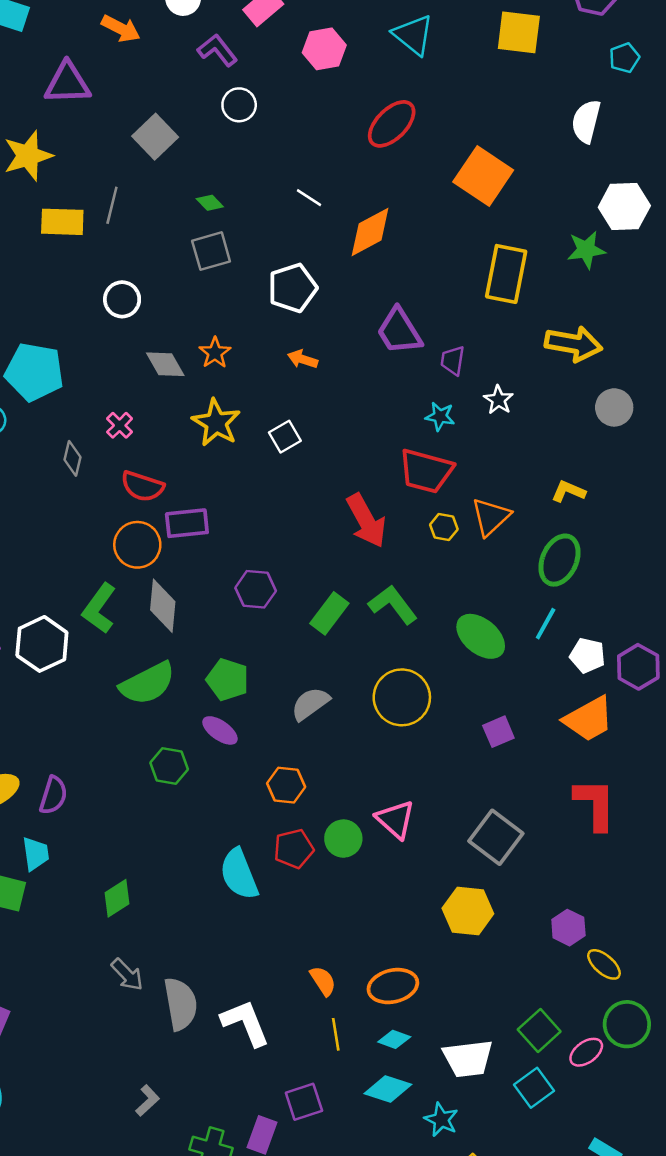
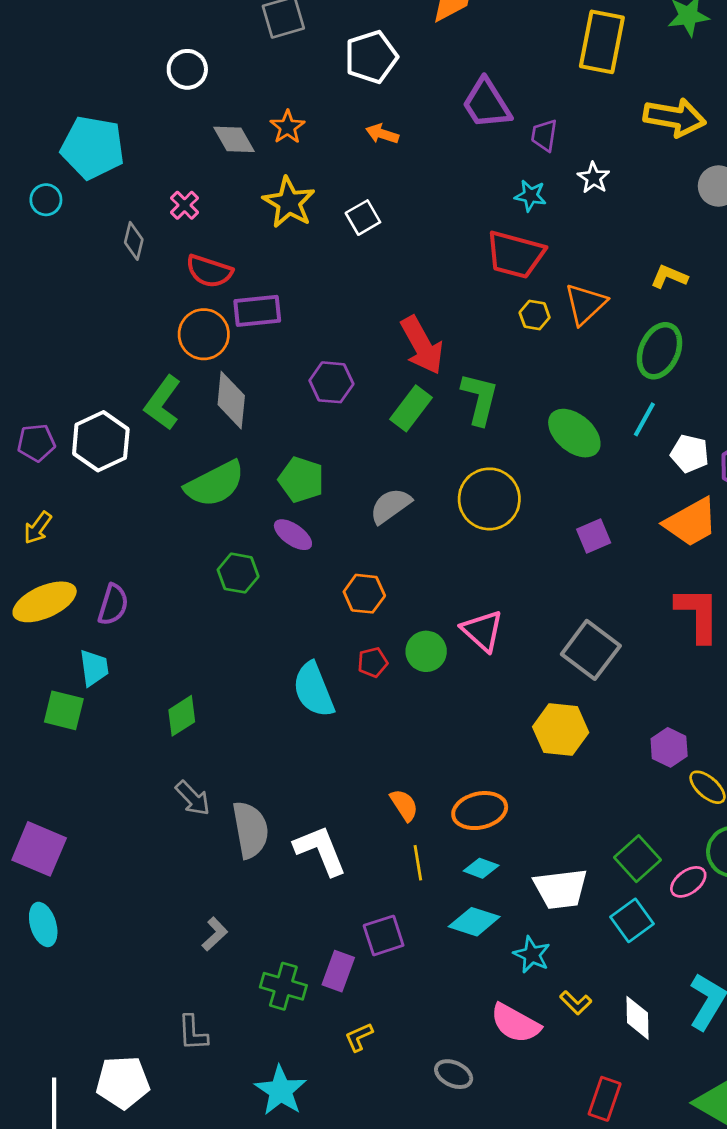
red arrow: (366, 521) -> (422, 345), moved
green L-shape: (393, 605) -> (480, 399), turned 51
red pentagon: (294, 849) -> (373, 662), size x0.7

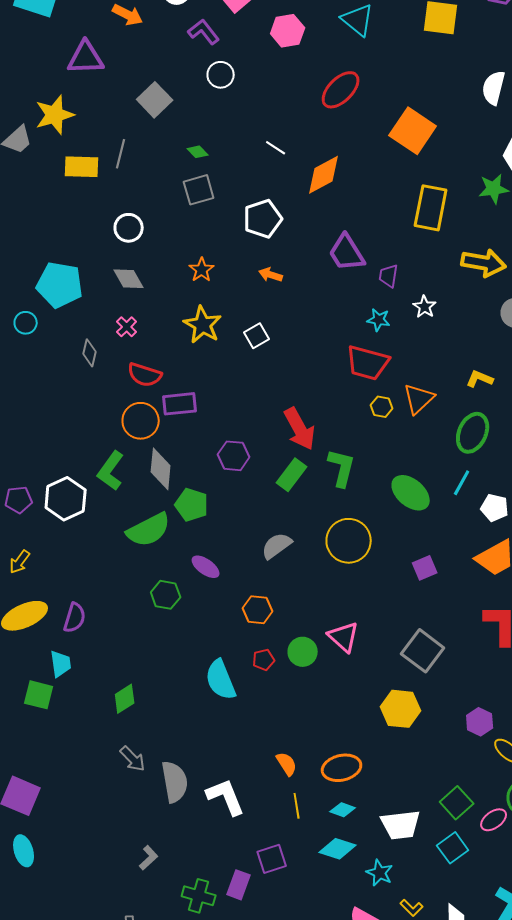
gray diamond: (234, 139) -> (129, 279), moved
green pentagon: (301, 480) -> (192, 505), moved

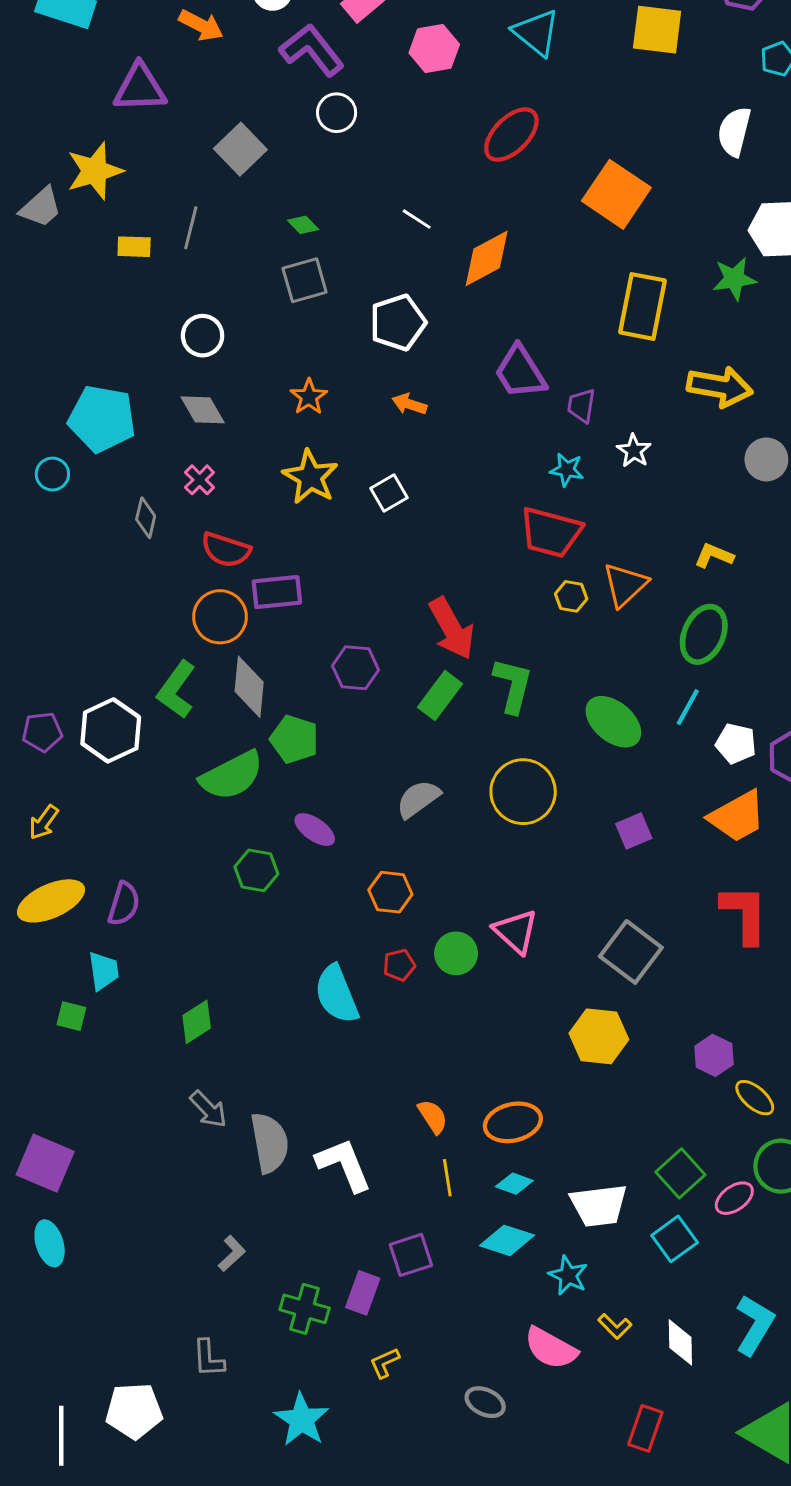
purple L-shape: (204, 32) -> (312, 50), size x1.4
yellow rectangle: (82, 167) -> (134, 247), size x0.7
green square: (39, 695) -> (71, 1016), size x0.7

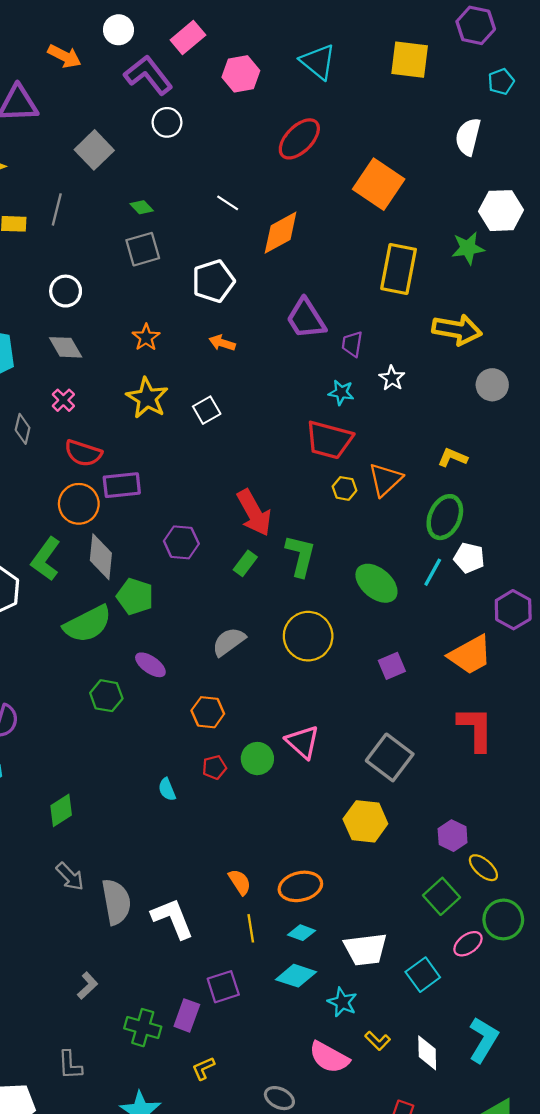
green rectangle: (440, 695) -> (245, 563), size x0.7
white pentagon: (736, 744) -> (469, 558), moved
cyan semicircle: (337, 994) -> (167, 789), size x0.5
green square: (680, 1173) -> (442, 896), moved

